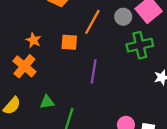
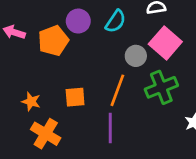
orange line: (92, 22) -> (117, 90), moved
orange cross: (24, 66) -> (46, 134), moved

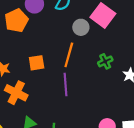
green cross: (161, 87) -> (105, 61), moved, size x0.6

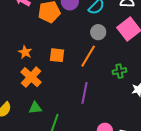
gray circle: (81, 27) -> (98, 32), moved
purple line: (66, 84) -> (84, 93), moved

